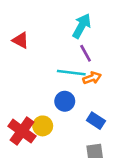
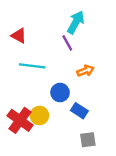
purple line: (86, 53) -> (67, 43), moved
cyan line: (71, 73) -> (32, 66), moved
blue rectangle: (96, 121) -> (79, 111), moved

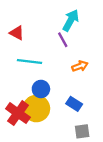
blue circle: (60, 93) -> (41, 89), moved
yellow circle: (39, 116) -> (36, 108), size x1.5

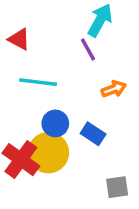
blue rectangle: (74, 104) -> (93, 134), moved

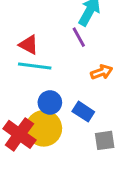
red triangle: (19, 39) -> (29, 45), moved
gray square: (117, 187) -> (105, 140), moved

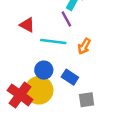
cyan line: (35, 66) -> (53, 42), moved
orange arrow: (102, 72) -> (84, 46), turned 140

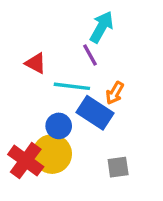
blue rectangle: (70, 77) -> (95, 113), moved, size x1.5

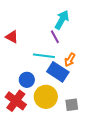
red triangle: (36, 63) -> (12, 37), moved
blue circle: (59, 126) -> (27, 80), moved
yellow circle: (52, 154) -> (46, 97), moved

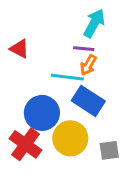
purple line: (55, 37) -> (84, 49), turned -56
orange arrow: (70, 60) -> (88, 65), moved
blue circle: (27, 80) -> (42, 113), size x1.5

